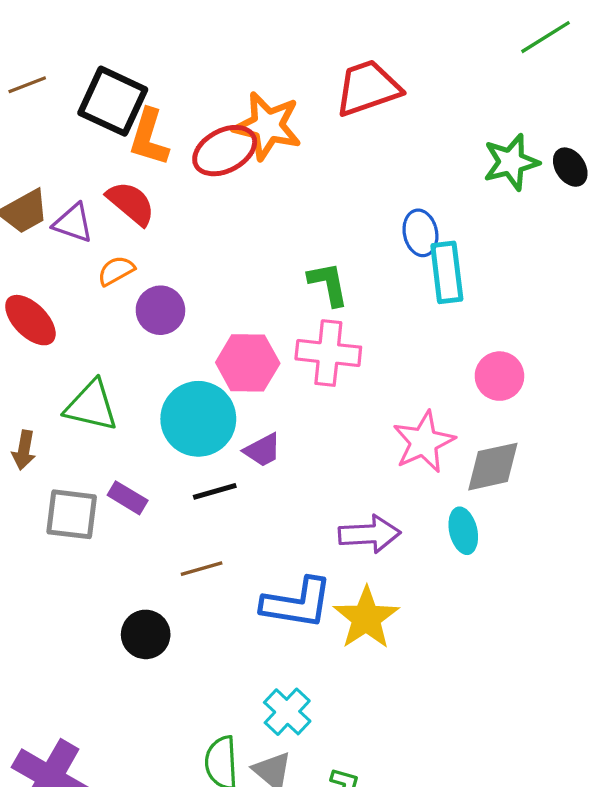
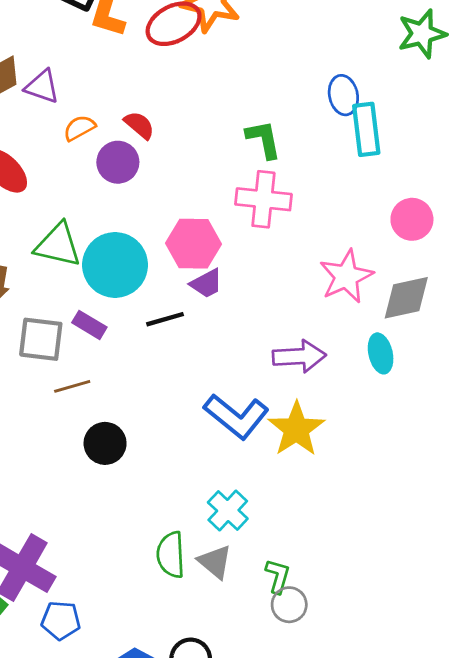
red semicircle: (131, 203) -> (139, 125), moved, size x0.7
pink hexagon: (248, 363) -> (194, 244), moved
cyan circle: (198, 419) -> (115, 265), moved
brown line: (202, 569) -> (72, 386), moved
blue L-shape: (297, 603) -> (236, 416), turned 30

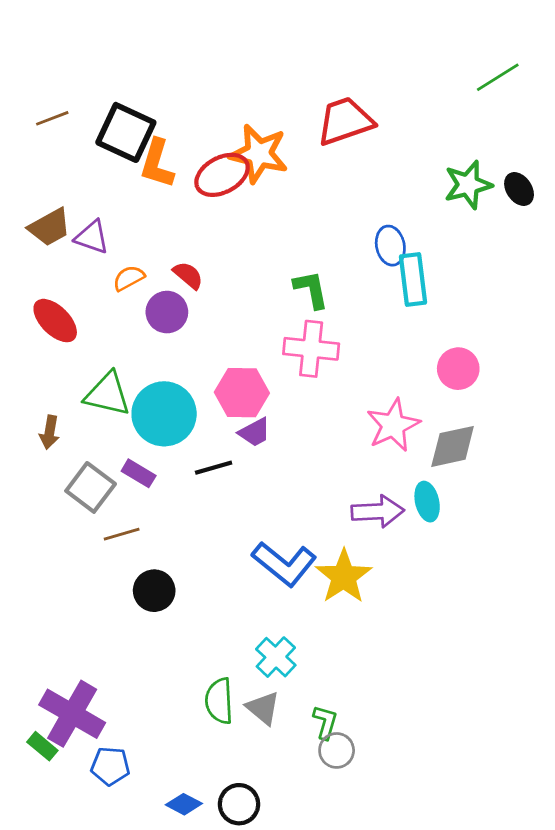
gray square: (41, 339) -> (91, 487), turned 30
purple arrow: (299, 356) -> (378, 511), moved

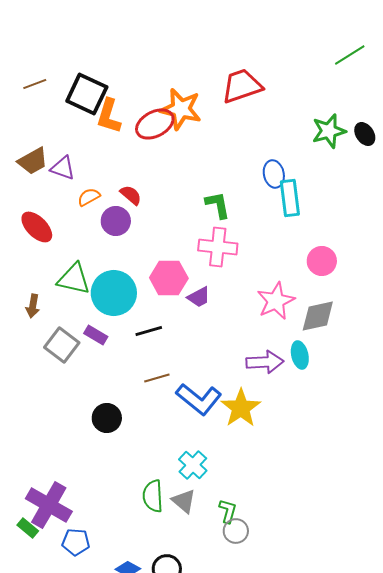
purple trapezoid: (255, 432) -> (199, 297), moved
brown line: (122, 534) -> (157, 378), moved

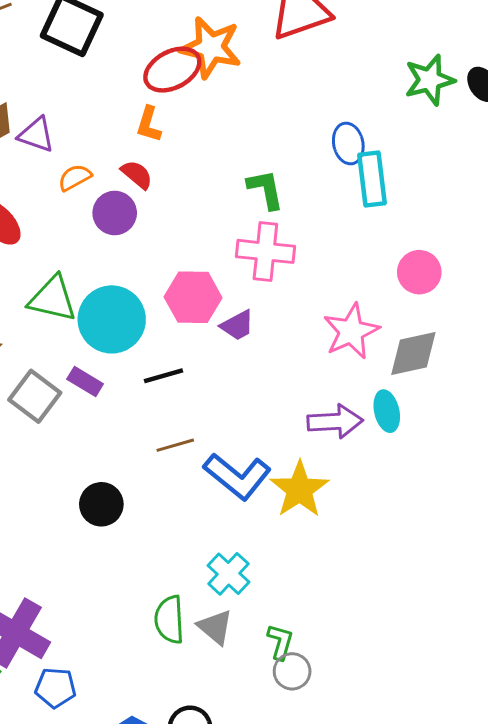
orange L-shape: (109, 116) -> (149, 124), moved, size x0.7

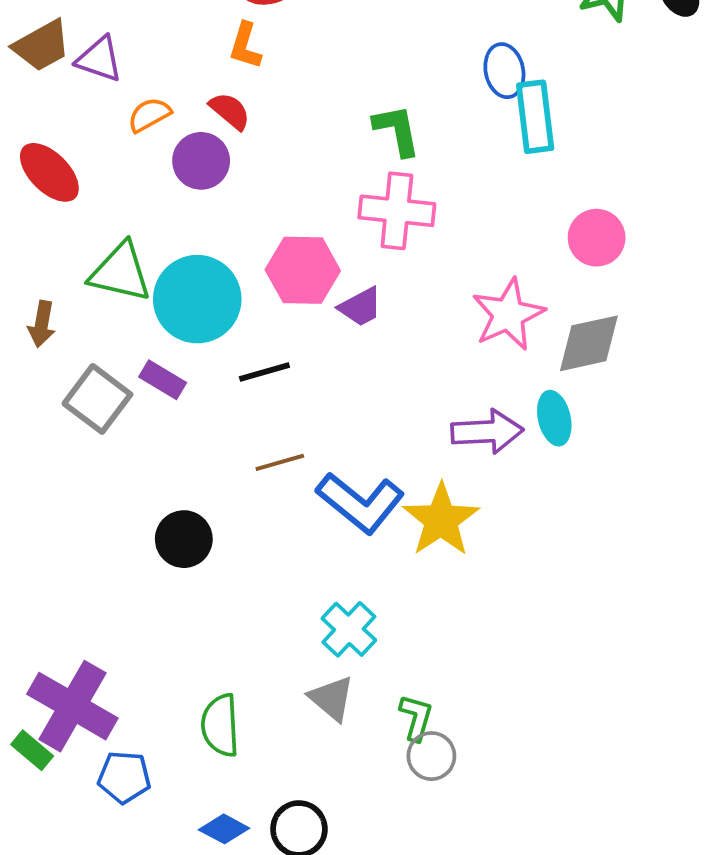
green semicircle: (169, 620) -> (220, 725), moved

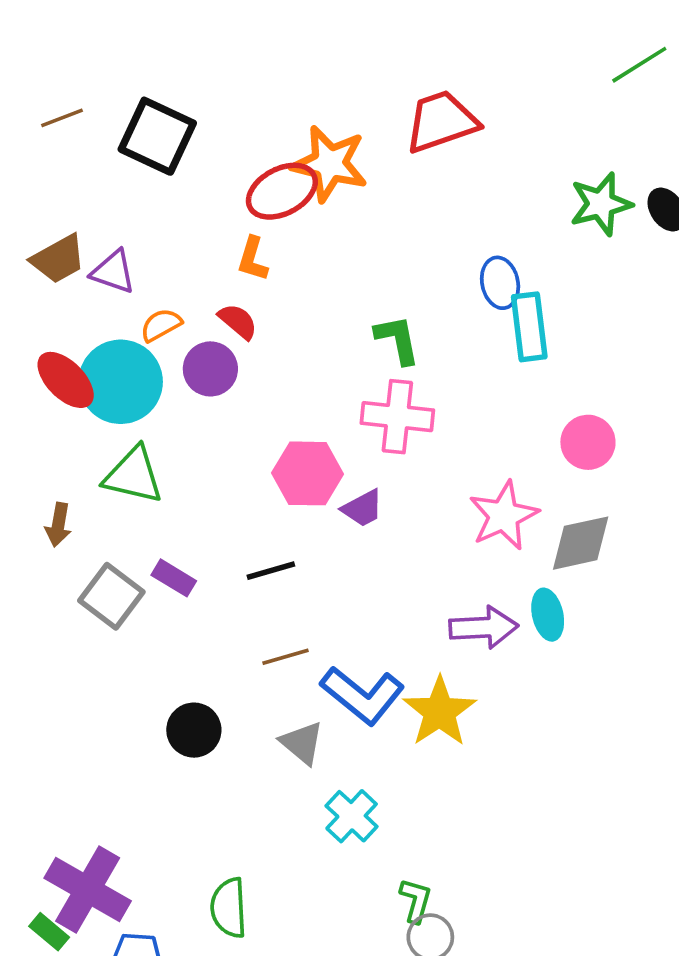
cyan circle: (197, 299) -> (121, 382), moved
gray triangle: (332, 698) -> (302, 743), moved

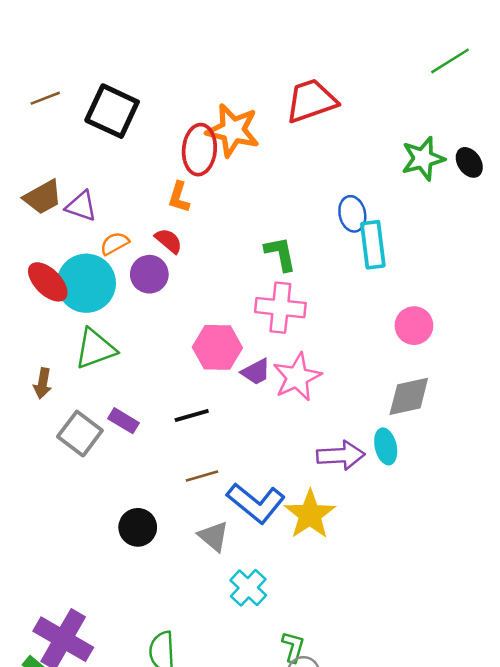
red ellipse: (282, 191) -> (199, 150), turned -57
green triangle: (133, 475) -> (95, 349), turned -33
pink star: (504, 516) -> (297, 377), moved

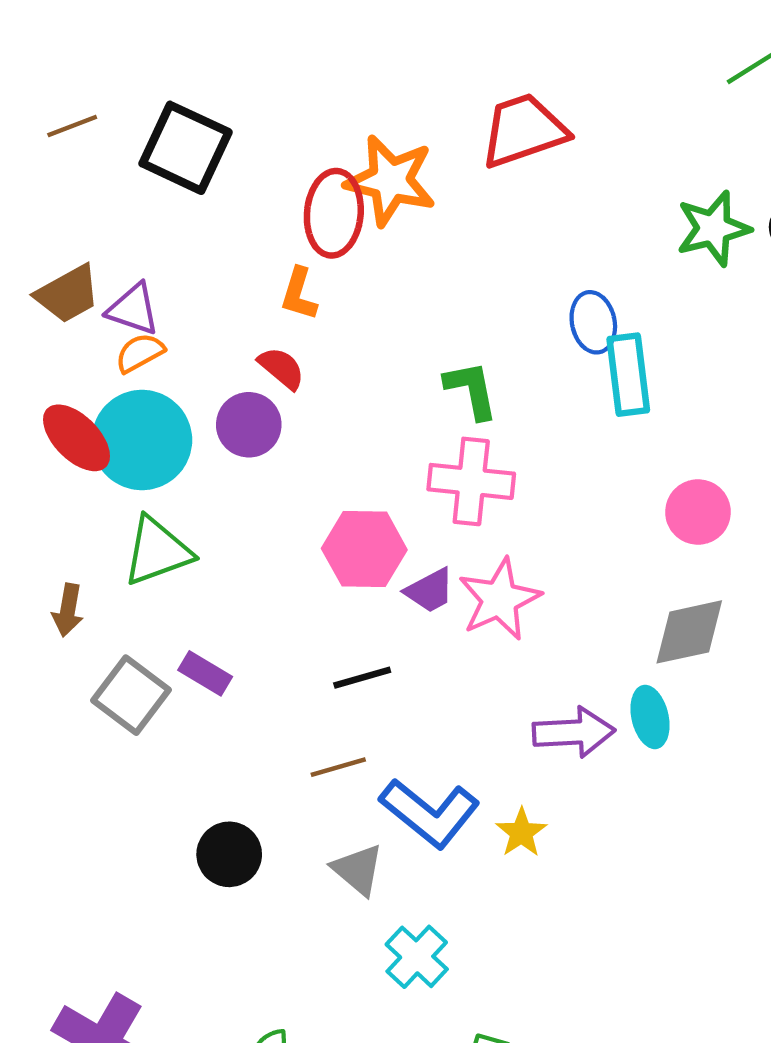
orange semicircle: (115, 243) -> (140, 353), moved
black line: (192, 416) -> (362, 678), moved
yellow star: (310, 514) -> (521, 833), size x0.6

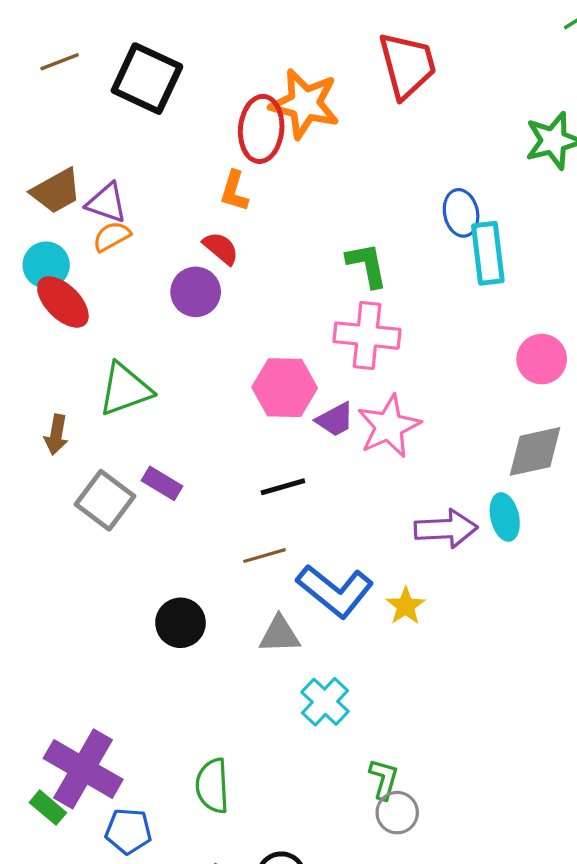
red trapezoid: (524, 130) -> (407, 65), turned 94
cyan circle: (142, 440) -> (46, 265), moved, size x0.6
gray triangle: (358, 870) -> (280, 635), turned -42

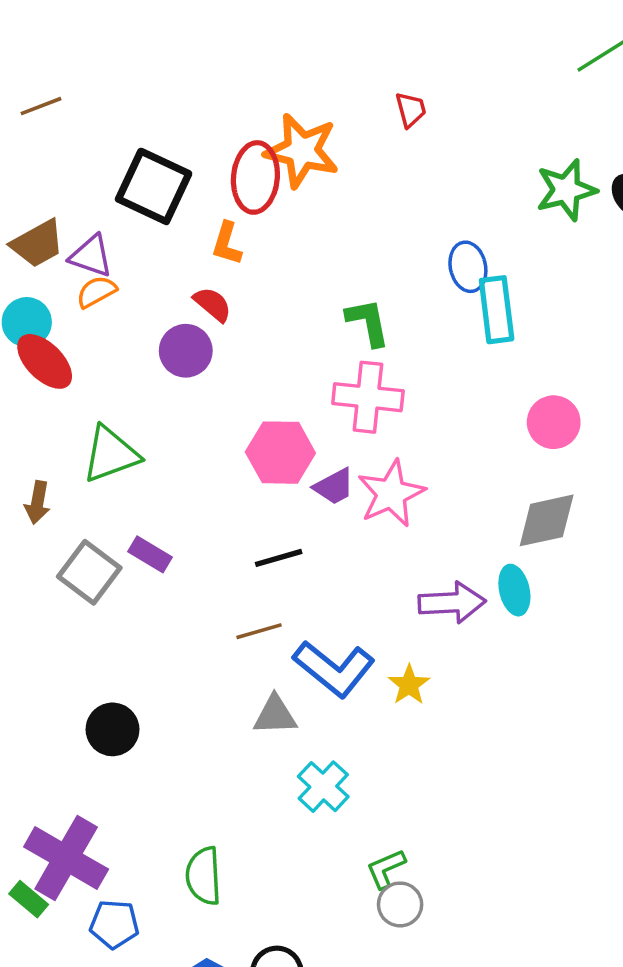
red trapezoid: (407, 65) -> (411, 110), size x0.5
black square: (147, 79) -> (154, 186), moved
black circle: (181, 623) -> (112, 729), moved
green L-shape: (384, 779) -> (386, 869), turned -129

